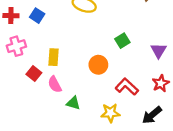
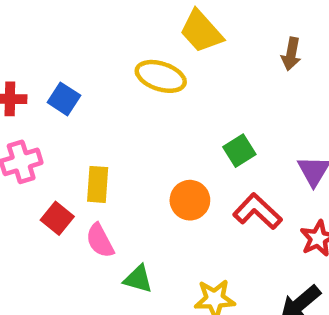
red L-shape: (127, 87) -> (257, 211), moved

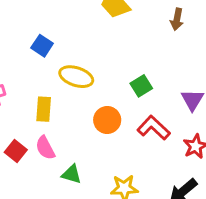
yellow ellipse: (161, 76) -> (76, 77), moved
blue square: (64, 99) -> (42, 46), moved
red square: (57, 218) -> (16, 151), moved

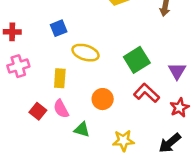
blue square: (42, 46) -> (59, 28), turned 35
green square: (141, 86) -> (137, 60), size x1.5
orange circle: (107, 120) -> (103, 99), moved

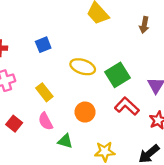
yellow ellipse: (85, 53) -> (83, 67), moved
yellow rectangle: (60, 78) -> (44, 92), turned -42
red square: (38, 111) -> (14, 124), moved

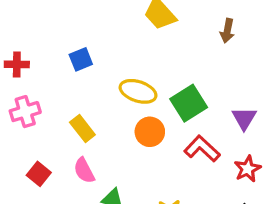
orange circle: (85, 112) -> (150, 132), moved

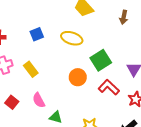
yellow ellipse: (138, 91) -> (72, 38), moved
yellow rectangle: (82, 128) -> (31, 69), moved

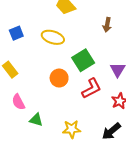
brown arrow: (124, 17) -> (107, 25), moved
red L-shape: (109, 87) -> (91, 88), turned 110

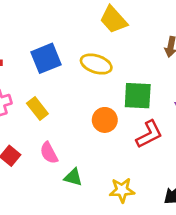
blue square: (16, 33) -> (46, 58), size x1.5
green square: (83, 60) -> (138, 96), turned 35

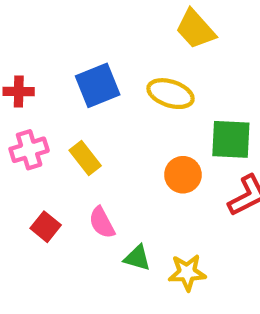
yellow star: (122, 190) -> (187, 272), moved

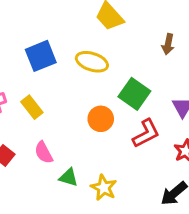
green square: (231, 139) -> (134, 94), turned 32
yellow star: (187, 272) -> (104, 188), turned 30

